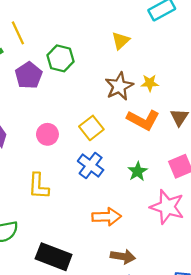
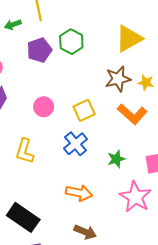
yellow triangle: (121, 41) -> (129, 39), size x1.6

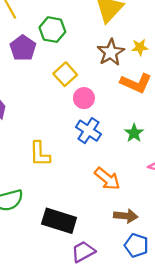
pink circle: (44, 107) -> (84, 98), moved
yellow square: (84, 110) -> (65, 74), moved
orange arrow: (79, 193) -> (107, 179), turned 45

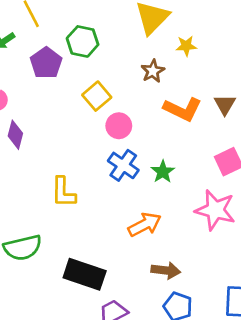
yellow star: (140, 47) -> (186, 46), moved
brown star: (111, 52) -> (153, 71), size x0.7
green star: (134, 133) -> (163, 172), moved
orange arrow: (107, 179) -> (145, 225), turned -68

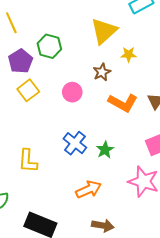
yellow square: (97, 96) -> (28, 90), moved
pink circle: (119, 126) -> (72, 92), moved

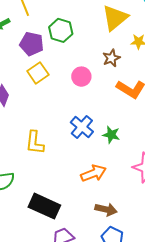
purple pentagon: (20, 61) -> (32, 44), turned -30
green star: (105, 150) -> (111, 135), turned -30

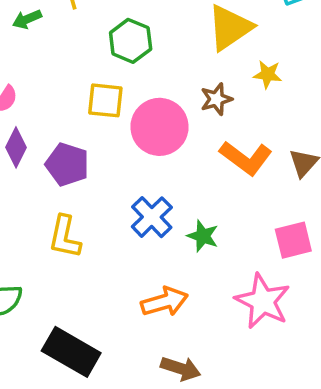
purple pentagon: (32, 44) -> (67, 164), moved
yellow square: (38, 73) -> (105, 100), moved, turned 35
pink circle: (81, 77) -> (160, 127), size x1.6

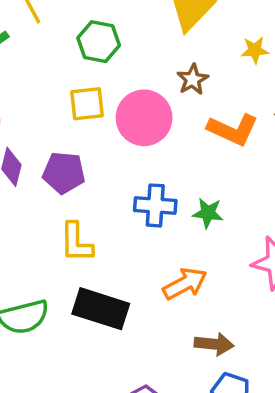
yellow star: (268, 74) -> (255, 50), moved
blue cross: (152, 217) -> (155, 205), turned -30
black rectangle: (71, 352) -> (101, 309), moved

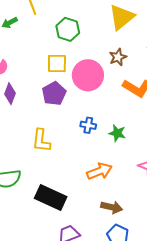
purple pentagon: (64, 173) -> (54, 93), moved, turned 30
blue cross: (155, 205) -> (88, 125), size x0.7
black rectangle: (101, 309) -> (51, 197), moved

